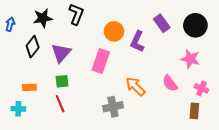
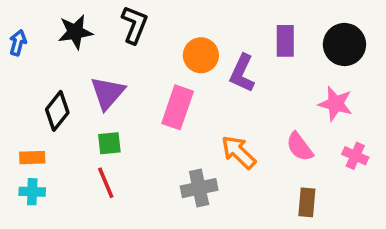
purple rectangle: (162, 23) -> (285, 41), turned 36
black diamond: (33, 47) -> (57, 111), moved
orange rectangle: (29, 87) -> (32, 158), moved
brown rectangle: (194, 111) -> (307, 202), moved

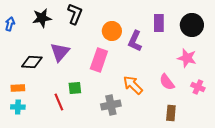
black diamond: (57, 111) -> (32, 62), turned 55
green square: (109, 143) -> (75, 88), moved

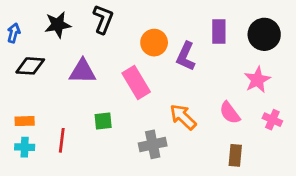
purple triangle: (60, 52) -> (82, 71), turned 50
pink star: (187, 58) -> (257, 80), turned 30
pink rectangle: (99, 60) -> (136, 82), turned -50
black diamond: (32, 62) -> (30, 66), moved
red line: (59, 102) -> (62, 140), moved, turned 30

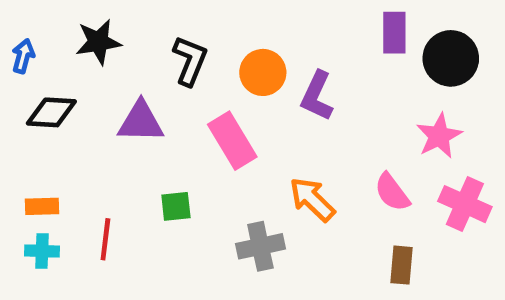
black L-shape: (103, 19) -> (190, 61), moved
purple rectangle: (219, 32) -> (394, 33), moved
pink cross: (272, 120) -> (465, 204), size x1.5

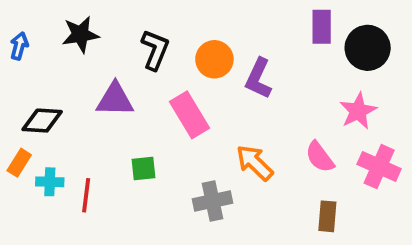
black diamond: (51, 112) -> (42, 121), moved
orange rectangle: (42, 206) -> (19, 163), moved, turned -56
cyan cross: (42, 251) -> (50, 182), moved

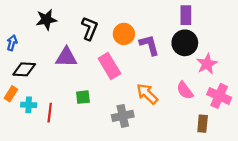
blue arrow: (19, 46) -> (12, 43), moved
black circle: (368, 48) -> (185, 43), moved
purple L-shape: (258, 78) -> (149, 45), turned 140
brown rectangle: (327, 216) -> (203, 124), moved

